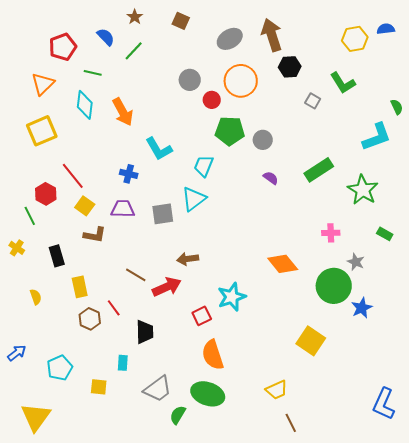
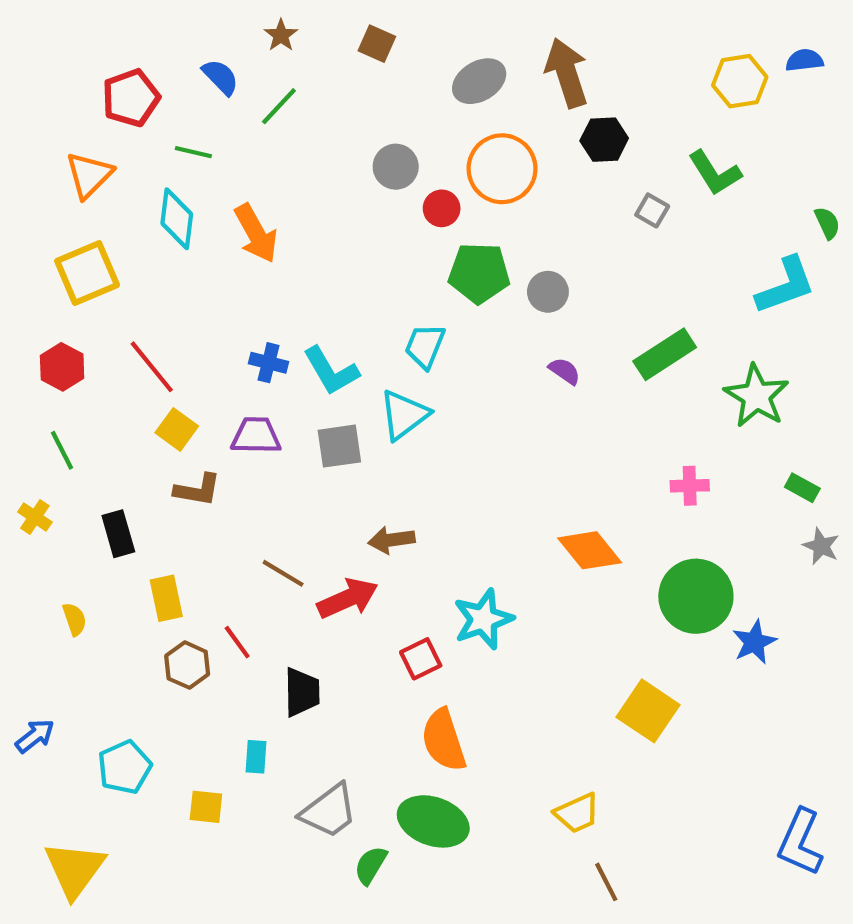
cyan L-shape: (159, 149) -> (331, 371), moved
red hexagon: (46, 194) -> (62, 367), moved
gray star: (356, 262) -> (821, 546), moved

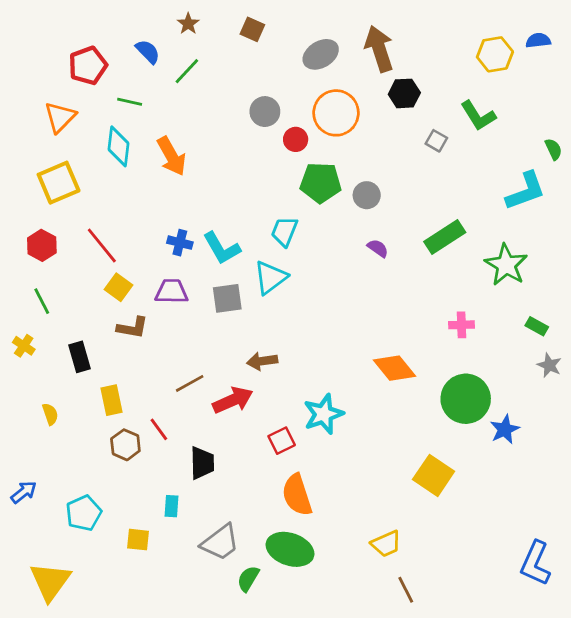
brown line: (283, 573) -> (190, 383), turned -60

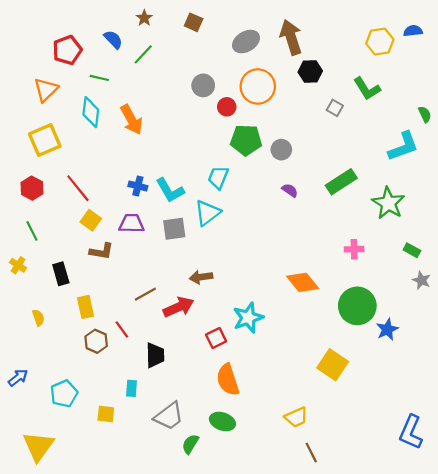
green ellipse: (290, 549) -> (222, 421), size x0.7

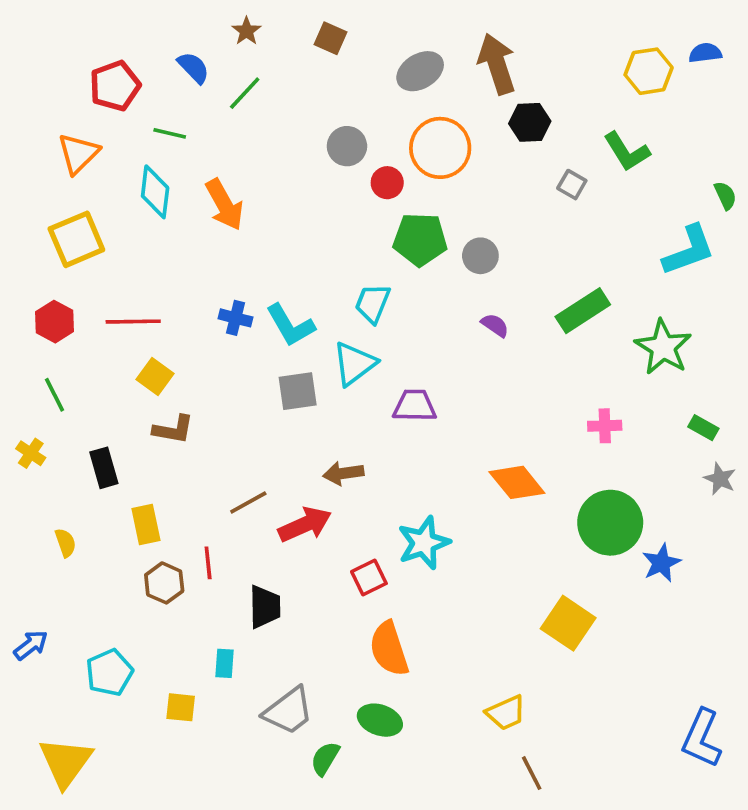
red line: (78, 188) -> (133, 322), turned -52
purple trapezoid: (131, 223) -> (415, 406), moved
red line: (122, 329) -> (208, 563), turned 30

